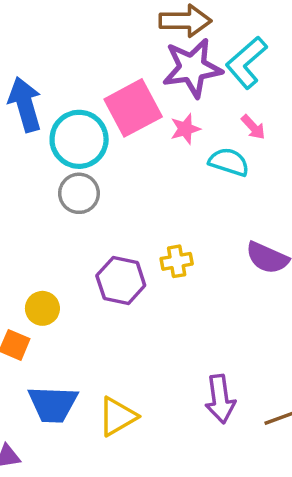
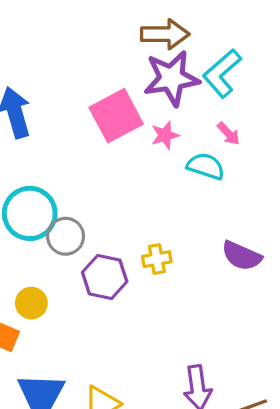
cyan circle: (79, 139) -> (30, 213), moved
gray circle: (79, 193) -> (66, 236), moved

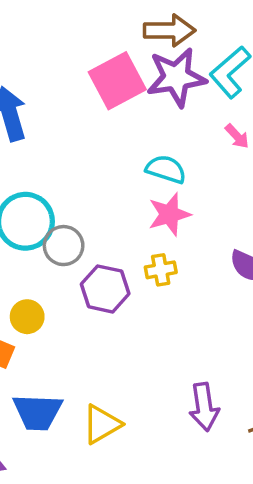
pink square: (116, 116) -> (117, 81), moved
pink star: (165, 135) -> (169, 214), moved, size x1.4
cyan semicircle: (206, 166) -> (166, 169), moved

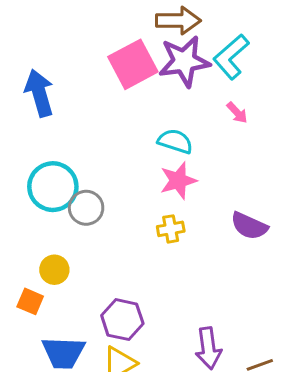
purple hexagon: (105, 289) -> (122, 320), moved

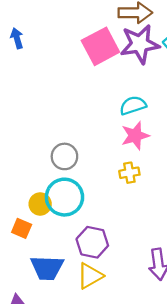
blue arrow: (39, 93) -> (17, 38), moved, size x0.6
cyan semicircle: (175, 141) -> (133, 105), turned -36
cyan circle: (53, 187) -> (64, 197), moved

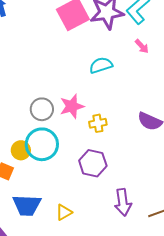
pink star: (135, 136) -> (72, 106), moved
purple hexagon: (92, 242) -> (93, 163), moved
yellow triangle: (90, 276) -> (64, 212), size x0.7

